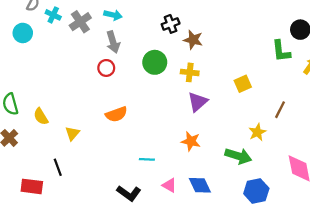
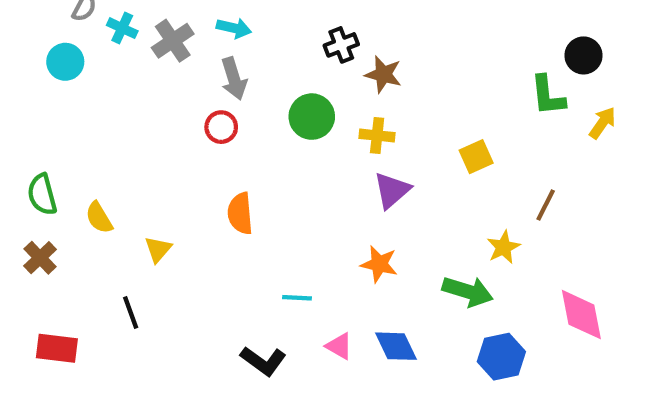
orange semicircle: (116, 114) -> (240, 213), turned 105
red rectangle: (32, 186) -> (57, 348), moved

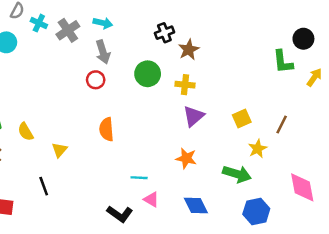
brown star: (383, 74) -> (189, 50), turned 30
yellow square: (476, 157) -> (242, 118), moved
pink triangle: (339, 346) -> (151, 199), moved

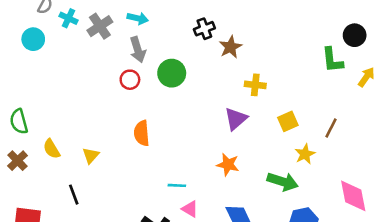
green circle: (148, 74) -> (172, 73), moved
yellow cross: (185, 85) -> (255, 85), moved
yellow semicircle: (26, 132) -> (52, 149), moved

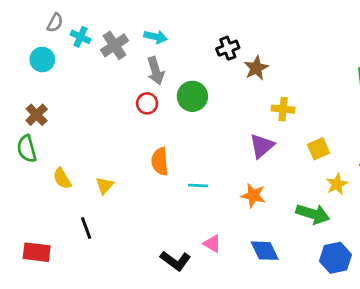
brown cross: (18, 161) -> (37, 115), moved
cyan line: (177, 185) -> (198, 186), moved

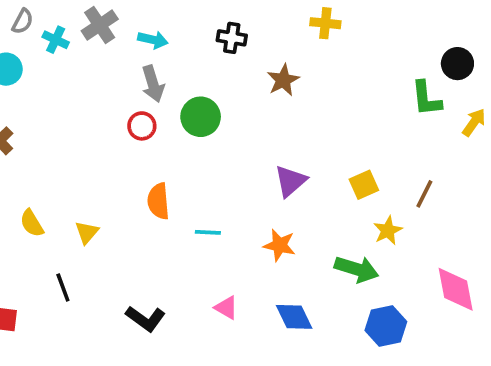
gray cross: (115, 45) -> (100, 25), moved
black cross: (228, 48) -> (232, 38), moved, turned 30
yellow cross: (283, 109) -> (325, 23), moved
black L-shape: (175, 261) -> (146, 319), moved

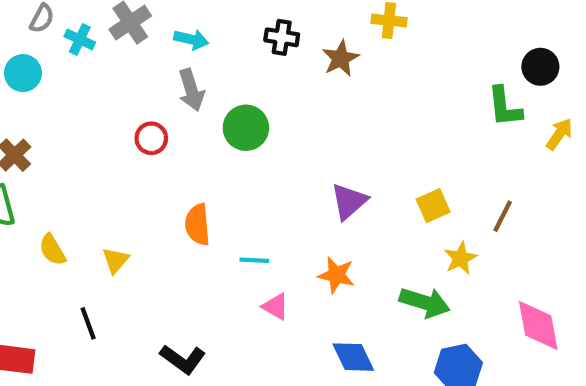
brown star: (283, 80) -> (341, 58), moved
red circle: (142, 126) -> (151, 138), moved
pink triangle: (226, 308) -> (275, 307), moved

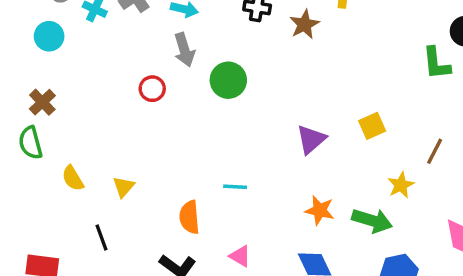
yellow square: (433, 206) -> (372, 126), moved
orange semicircle: (198, 225) -> (189, 217), moved
orange star: (336, 275) -> (320, 210), moved
pink triangle: (275, 307) -> (240, 256), moved

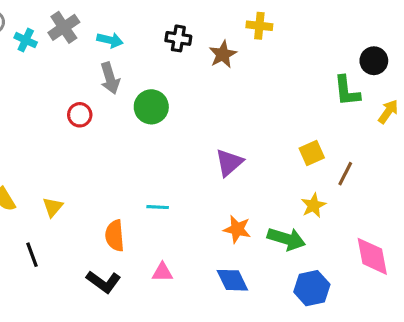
yellow square: (372, 126) -> (312, 153), moved
pink triangle: (240, 256) -> (162, 272), turned -30

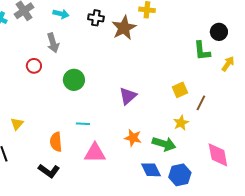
cyan arrow: (110, 40) -> (61, 14), moved
brown star: (223, 54) -> (124, 28), size x1.4
green circle: (151, 107) -> (74, 80), moved
pink triangle: (162, 272) -> (95, 153), moved, size x1.6
blue diamond: (232, 280) -> (151, 170), moved

